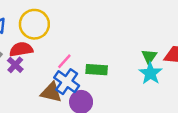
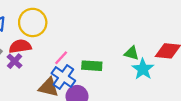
green triangle: (149, 56) -> (132, 53), moved, turned -49

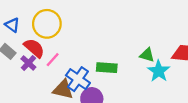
red semicircle: (20, 46) -> (34, 48), turned 50
pink line: (61, 58) -> (53, 60), moved

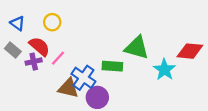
yellow circle: (47, 24) -> (52, 22), size x0.6
green triangle: (147, 55) -> (137, 48), moved, size x1.6
purple cross: (28, 63) -> (34, 62), turned 35

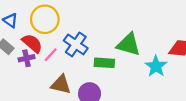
yellow circle: (52, 22) -> (45, 19), size x1.6
blue cross: (83, 78) -> (76, 44), moved

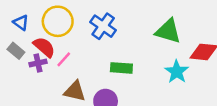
blue cross: (76, 44) -> (103, 26), moved
green triangle: (128, 44) -> (168, 31), moved

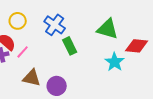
yellow circle: (58, 21) -> (18, 21), size x0.7
green rectangle: (121, 68) -> (70, 46), moved, turned 60

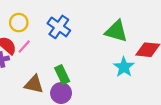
green rectangle: (70, 46) -> (62, 75), moved
pink line: (23, 52) -> (24, 46), moved

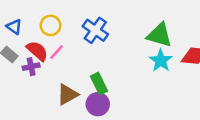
cyan star: (124, 67) -> (161, 61), moved
brown triangle: (34, 84) -> (67, 94), turned -42

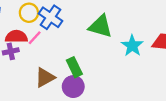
blue cross: (95, 30) -> (50, 17), moved
green triangle: (160, 35) -> (100, 26), moved
red semicircle: (37, 51) -> (16, 37), turned -40

